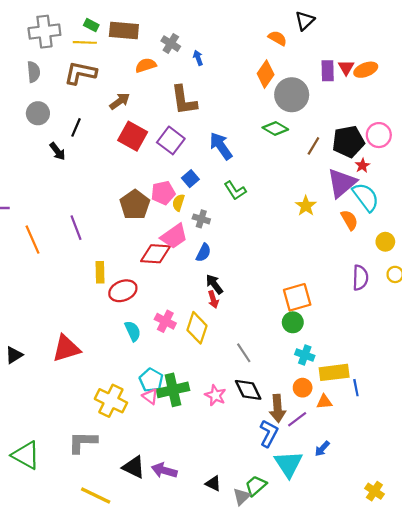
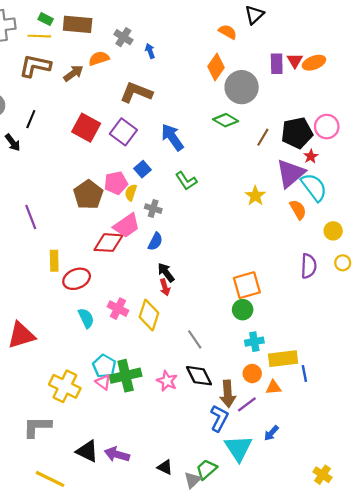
brown L-shape: (184, 100) -> (136, 92), turned 120
brown arrow: (120, 101) -> (73, 73), moved
cyan cross: (305, 355) -> (254, 342), turned -30

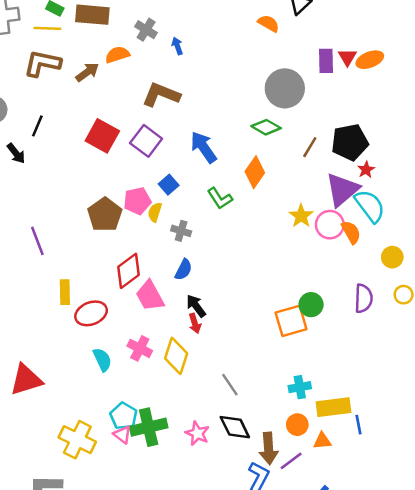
orange diamond: (216, 67) -> (255, 172), moved
pink circle: (327, 127) -> (330, 225), moved
pink trapezoid: (127, 226) -> (150, 296), moved, turned 96
red diamond: (108, 243) -> (129, 271), turned -40
green circle: (243, 310) -> (311, 305), moved

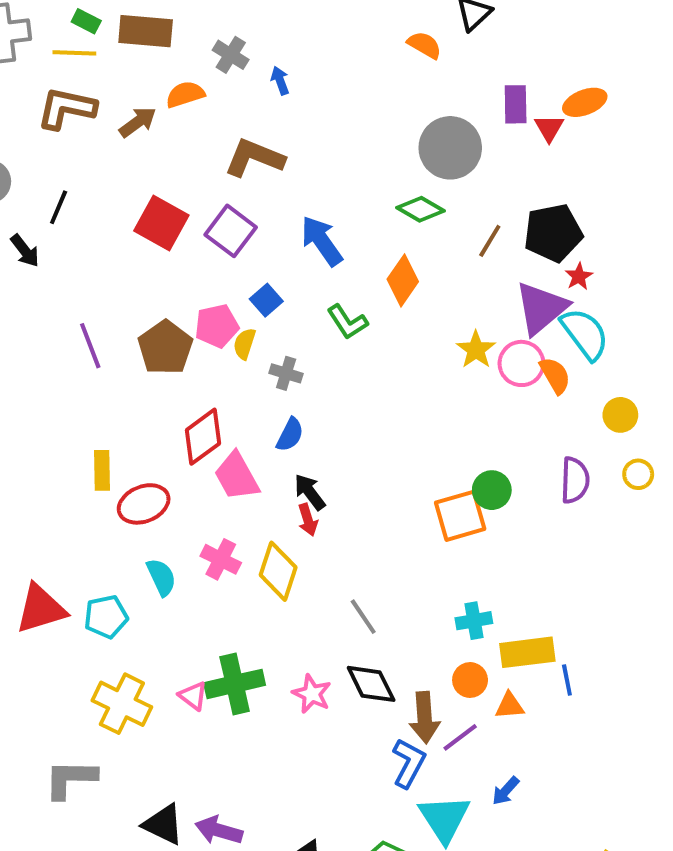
red triangle: (347, 57) -> (549, 128), moved
purple line: (37, 241) -> (90, 346), moved
cyan pentagon: (124, 416) -> (106, 617), moved, turned 30

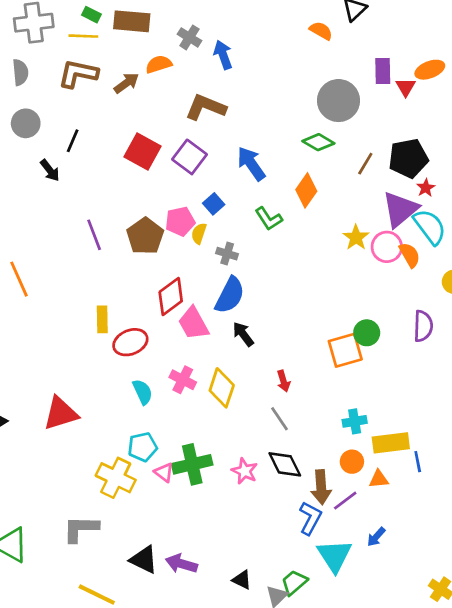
blue arrow: (280, 81) -> (223, 55), size x1.5
blue semicircle: (290, 435) -> (230, 295), size x1.6
red arrow: (308, 520) -> (283, 381), moved
cyan pentagon: (106, 617) -> (142, 447), moved

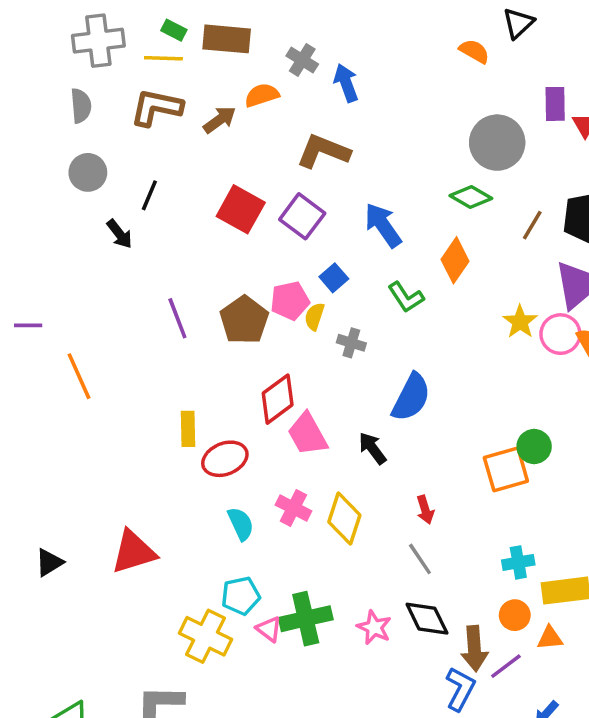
blue semicircle: (230, 295) -> (411, 397), moved

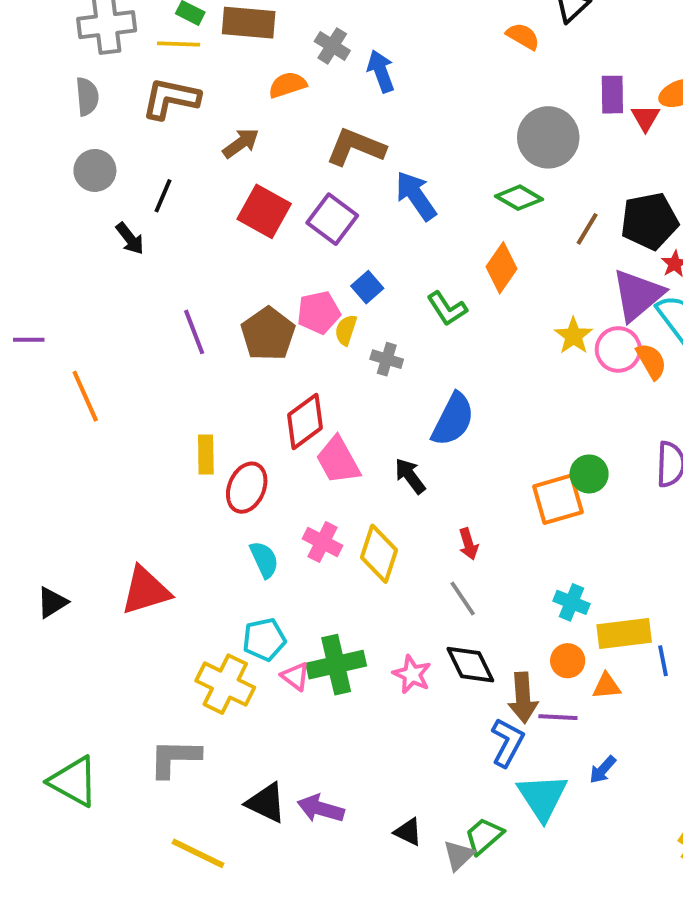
brown arrow: (220, 120) -> (241, 143), moved
blue arrow: (383, 225) -> (416, 196), moved
red ellipse: (225, 459) -> (247, 488), turned -45
cyan cross: (518, 562) -> (572, 602), turned 32
purple line: (506, 666) -> (558, 717), turned 40

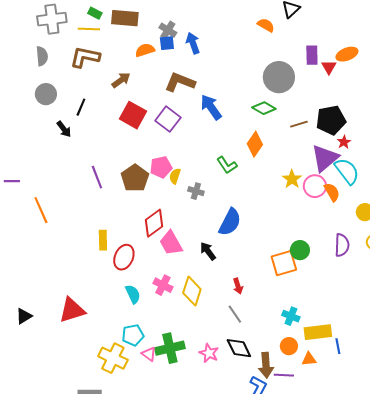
brown line: (587, 229) -> (299, 124), turned 42
blue square: (367, 287) -> (167, 43), moved, turned 35

